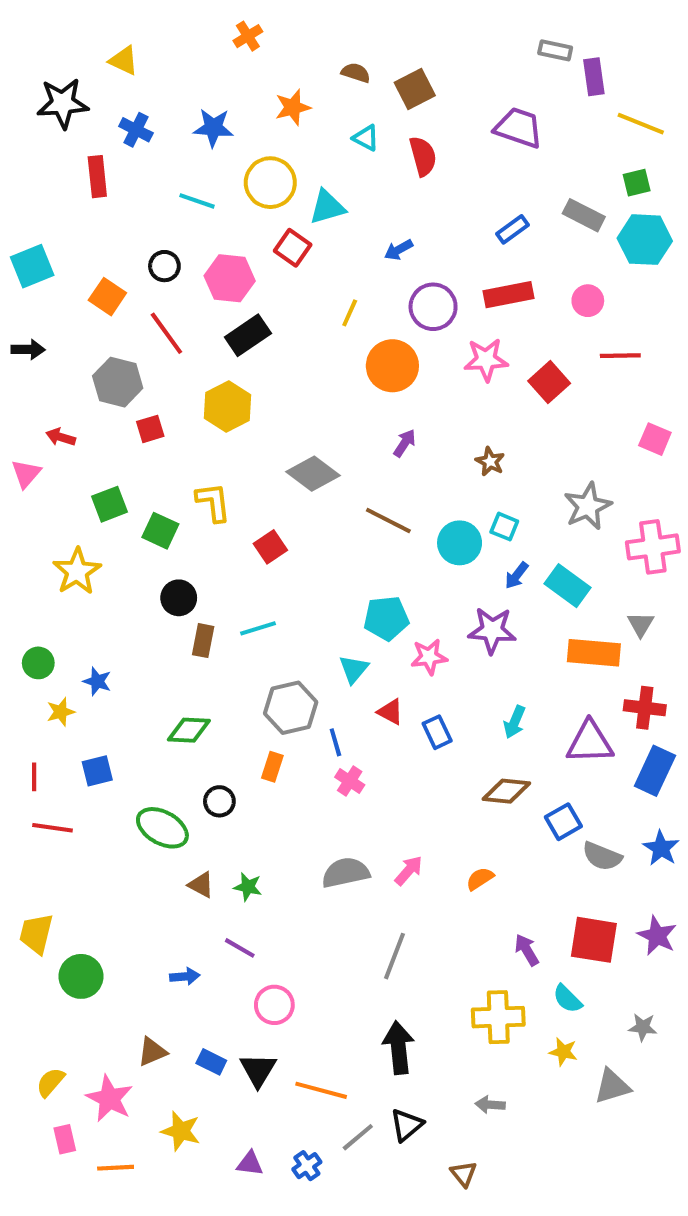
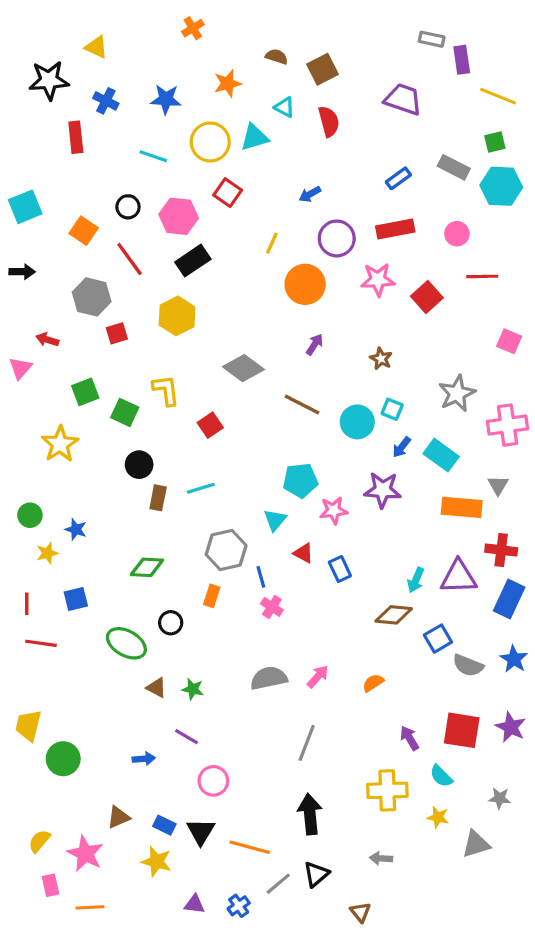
cyan triangle: (327, 207) -> (255, 137), moved
cyan arrow: (515, 722) -> (416, 580), moved
yellow star: (181, 1131) -> (156, 862), moved

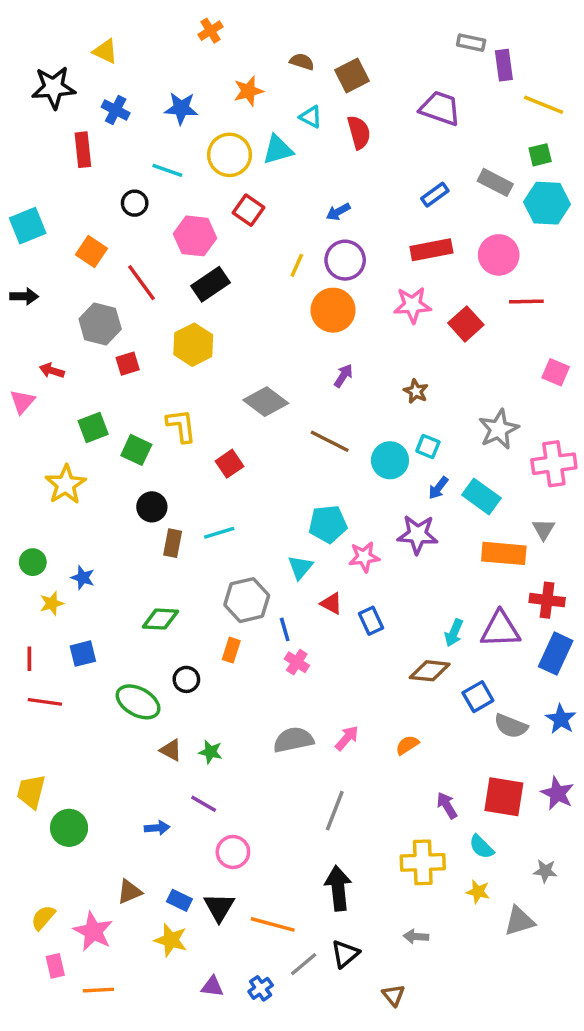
black circle: (128, 207) -> (135, 203), moved
pink circle: (457, 234) -> (499, 255), size x1.5
purple circle: (337, 238) -> (345, 260), moved

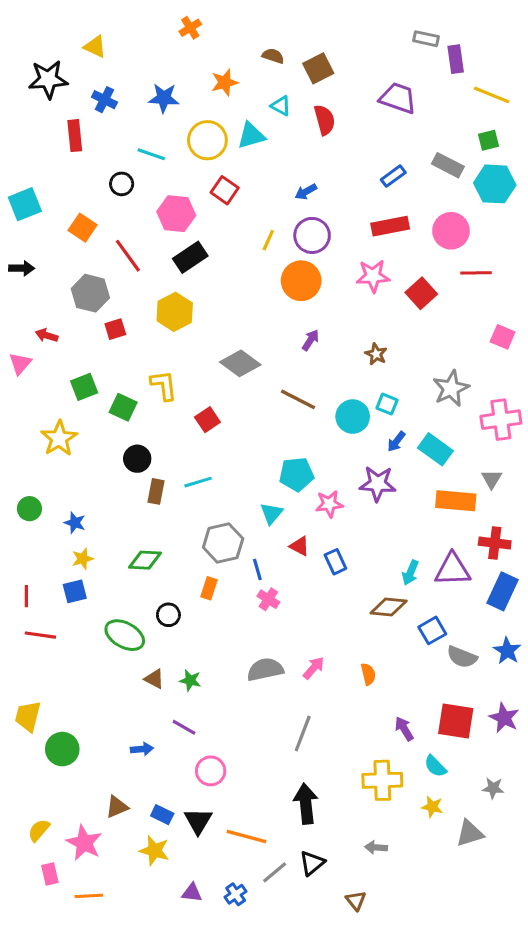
yellow star: (52, 604) -> (83, 559), moved
orange semicircle: (407, 745) -> (368, 674), turned 110

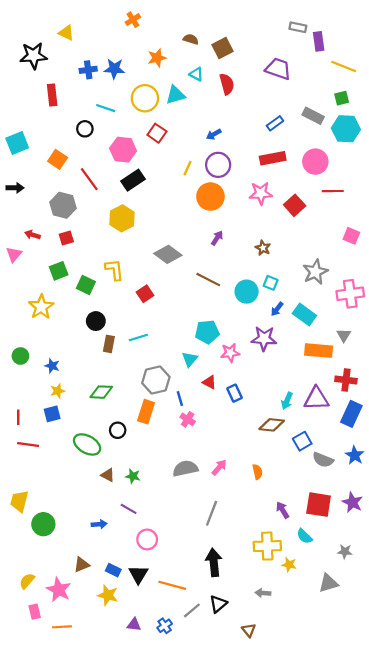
blue cross: (104, 100) -> (88, 70), moved, turned -35
red square: (115, 329) -> (66, 238), moved
orange rectangle: (209, 588) -> (146, 412), size x1.5
yellow star: (432, 807) -> (289, 565), moved

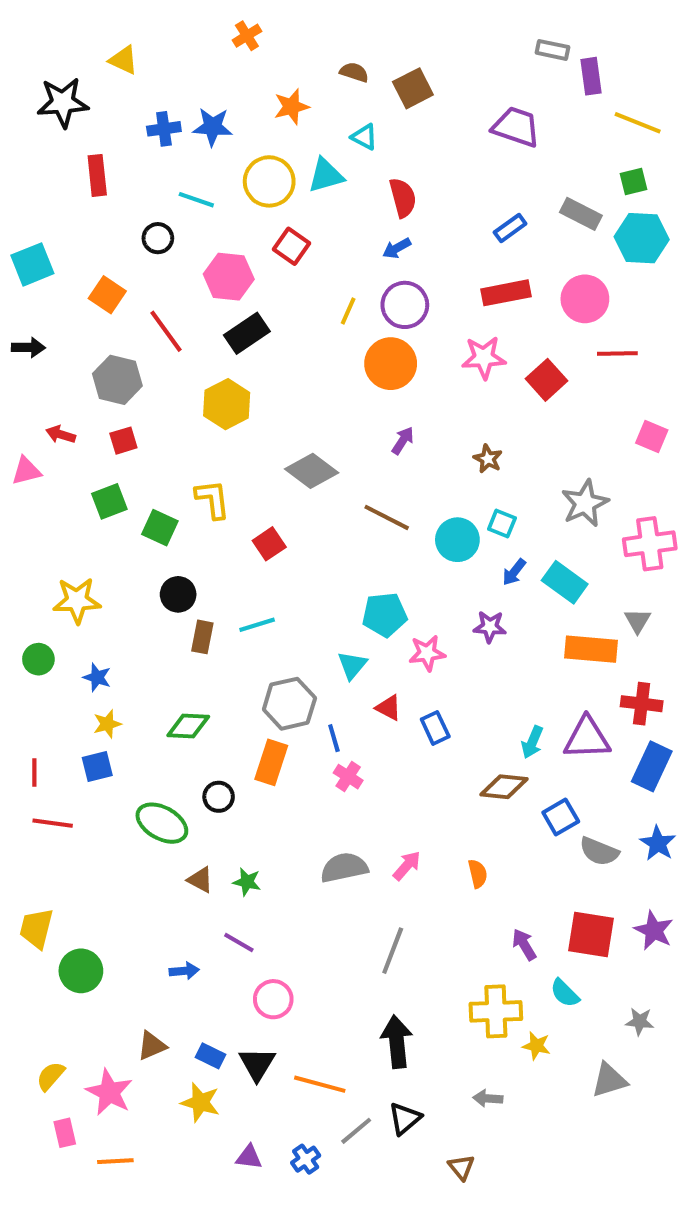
red semicircle: (227, 84) -> (403, 198), moved
pink triangle: (14, 254) -> (26, 471), turned 35
yellow star: (41, 307) -> (77, 600), moved, turned 30
purple star: (264, 339) -> (490, 627), size x0.7

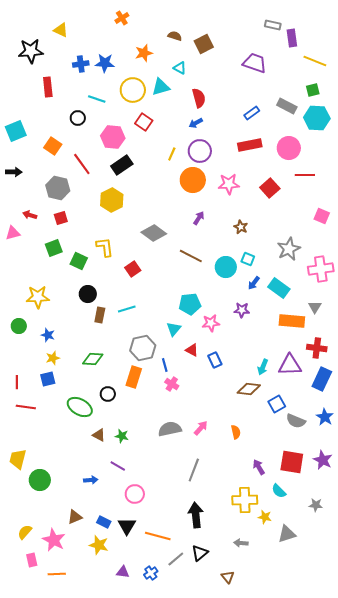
pink star: (484, 358) -> (229, 184), moved
gray triangle: (609, 1080) -> (287, 534), moved

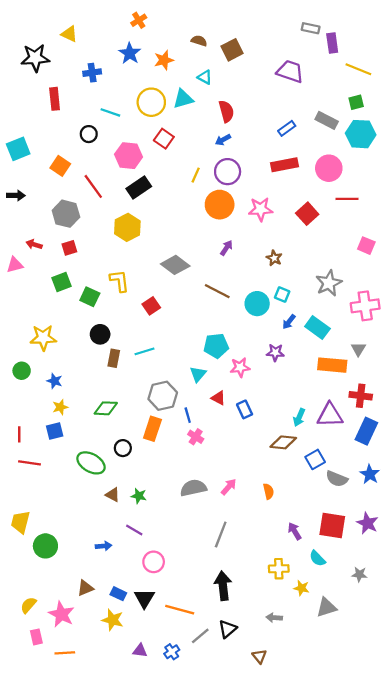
blue star: (105, 63) -> (130, 53), moved, turned 30
yellow cross: (245, 500) -> (279, 569), size x0.7

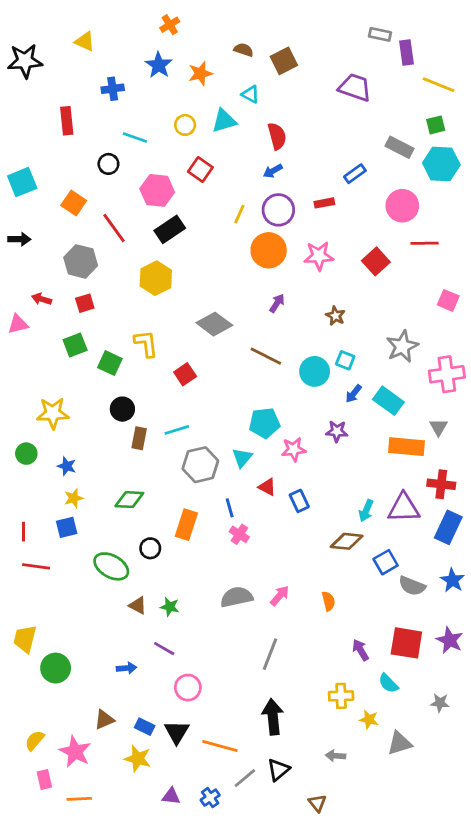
black star: (35, 58) -> (25, 61), moved
yellow circle: (151, 102) -> (185, 125), size x0.6
blue rectangle: (287, 128) -> (355, 174), moved
red rectangle: (284, 165) -> (324, 203), moved, size x0.6
gray hexagon: (163, 396) -> (200, 465), moved

